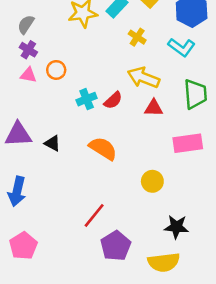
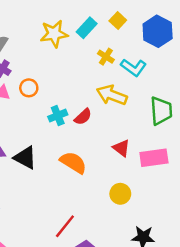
cyan L-shape: (181, 47) -> (134, 67), moved
red triangle: (154, 108) -> (121, 148), moved, turned 36
black triangle: (52, 143) -> (25, 158), size x1.5

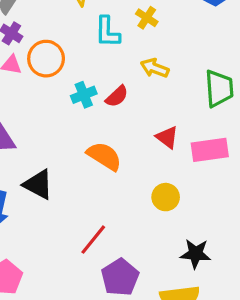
cyan L-shape: (134, 67) -> (107, 32), moved, turned 55
orange circle: (29, 88) -> (46, 59), size x1.5
yellow arrow: (112, 95) -> (155, 68), size x0.7
black triangle: (25, 158) -> (38, 184), moved

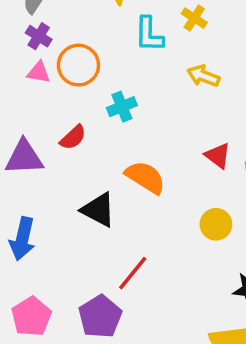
red semicircle: (117, 96) -> (73, 137), moved
black triangle: (38, 184) -> (98, 210), moved
purple pentagon: (120, 277) -> (100, 317), moved

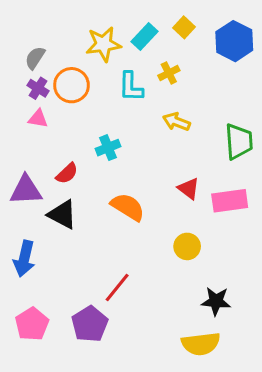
yellow cross: (194, 18) -> (169, 73), turned 30
orange circle: (78, 65) -> (71, 85), moved
black triangle: (98, 210) -> (62, 214), moved

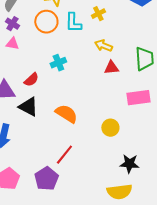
orange circle: (71, 85) -> (46, 22), moved
red triangle: (189, 189) -> (111, 68), moved, turned -42
orange semicircle: (128, 207) -> (66, 114), moved

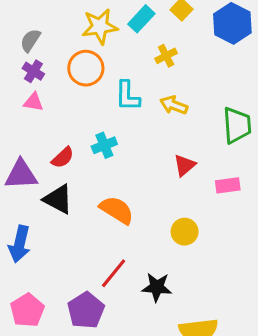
cyan L-shape: (73, 23) -> (127, 96), moved
cyan cross: (58, 63) -> (104, 145), moved
red triangle: (111, 68) -> (185, 165), moved, turned -35
pink rectangle: (138, 98) -> (228, 185), size x0.7
black star: (129, 164) -> (157, 287), moved

